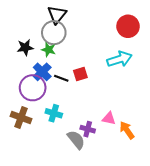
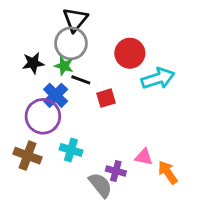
red circle: (128, 26) -> (130, 53), moved
black line: (61, 78) -> (81, 80), moved

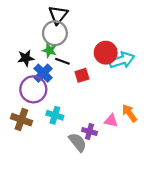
red circle: (130, 53) -> (106, 53), moved
black star: (33, 63) -> (26, 58), moved
orange arrow: (168, 172) -> (129, 113), moved

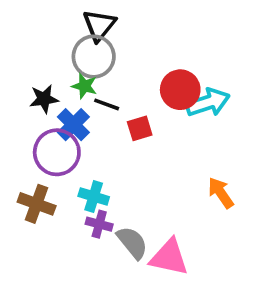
pink triangle: (111, 121) -> (169, 257), moved, size x1.6
purple cross: (89, 131) -> (99, 224), moved

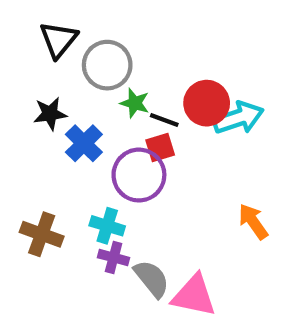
black triangle: (99, 25) -> (59, 40), moved
green star: (84, 86) -> (135, 103), moved
black line: (107, 104) -> (164, 120), moved
purple circle: (57, 152) -> (139, 175), moved

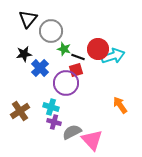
brown cross: (42, 234) -> (20, 111), turned 36
gray semicircle: (152, 279) -> (72, 132), turned -78
pink triangle: (194, 296) -> (92, 140), turned 35

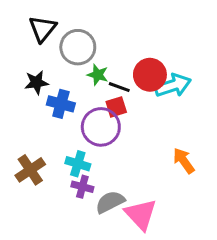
blue cross: (40, 68) -> (61, 104), turned -30

